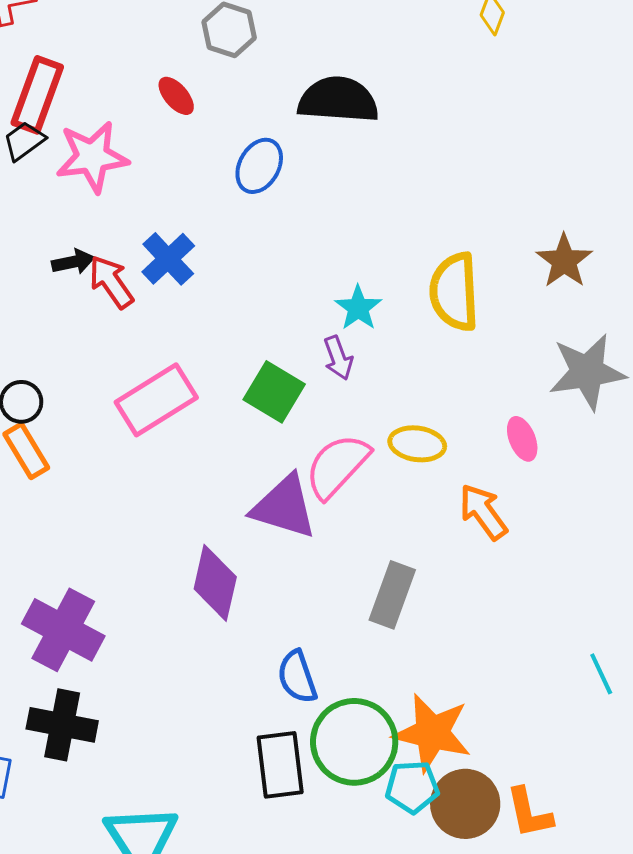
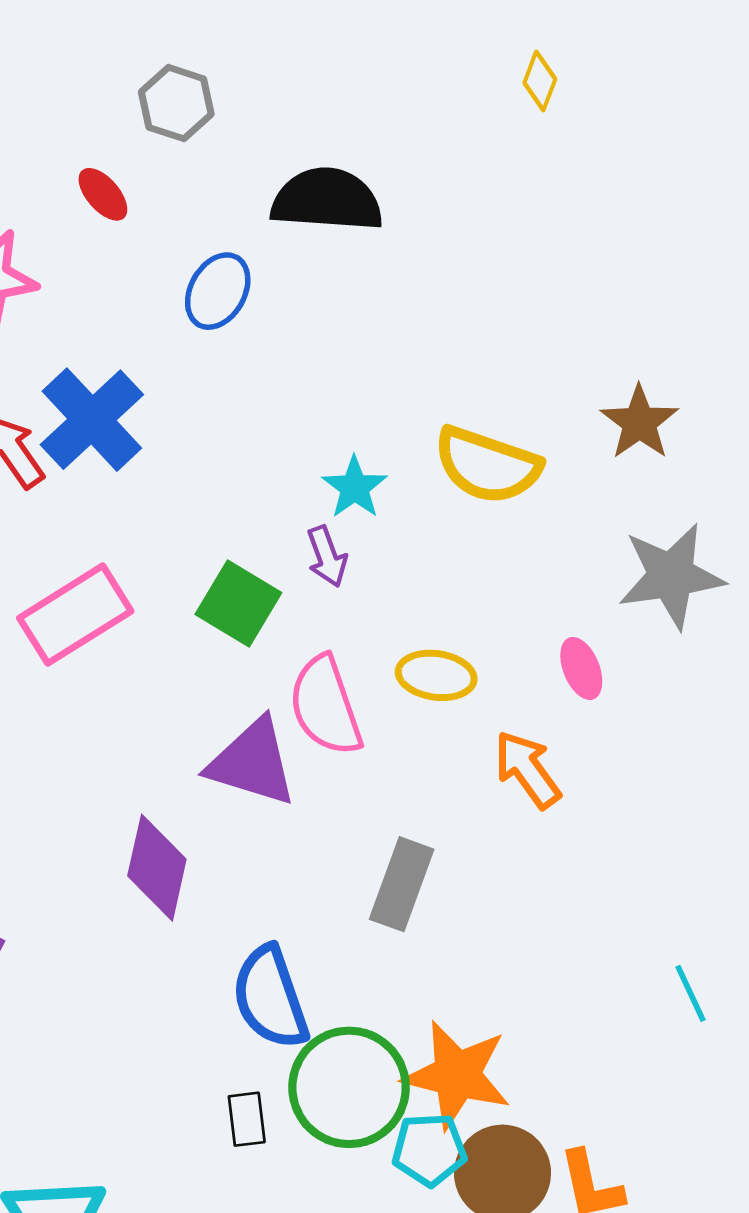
blue cross: (168, 259) -> (92, 420), size x1.4
yellow semicircle: (454, 292) -> (487, 465), turned -68
pink semicircle: (337, 466) -> (326, 706), turned -62
blue semicircle: (297, 677) -> (270, 998), size x1.4
black rectangle: (280, 765) -> (247, 1119), size x0.6

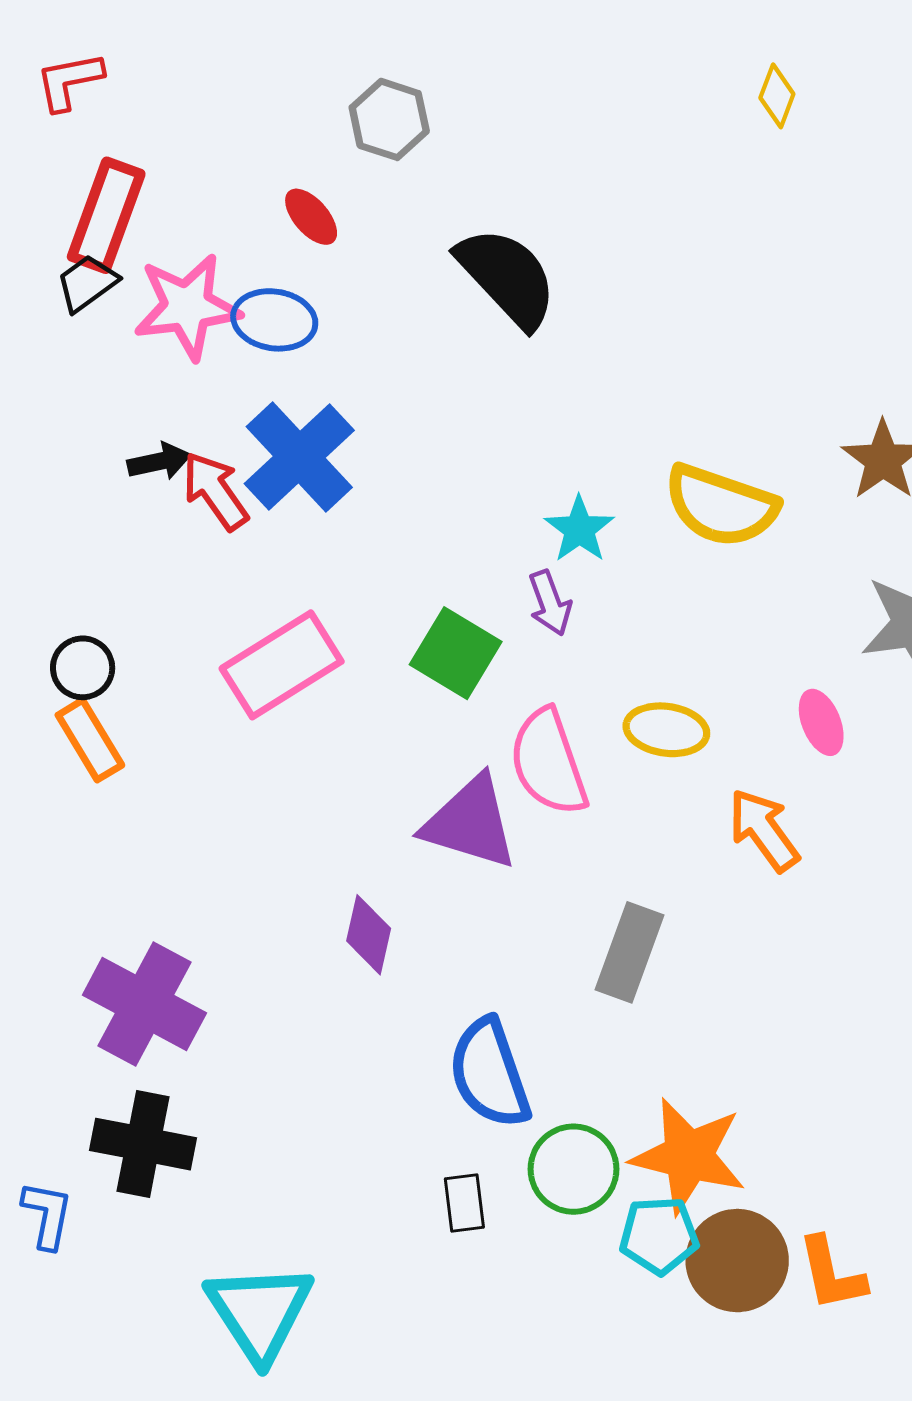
black semicircle: (327, 200) -> (507, 277), moved, turned 43
blue ellipse: (218, 291) -> (274, 320), moved, turned 70
purple diamond: (157, 868) -> (369, 935), size x0.7
green circle: (349, 1087) -> (574, 1169), size x0.7

